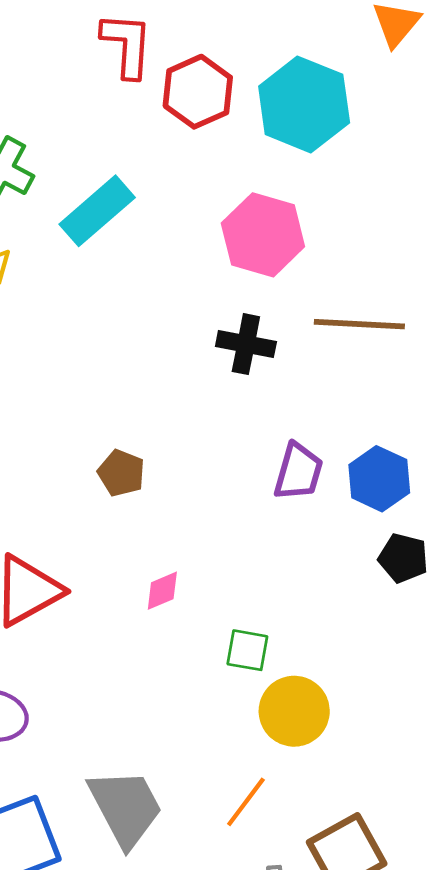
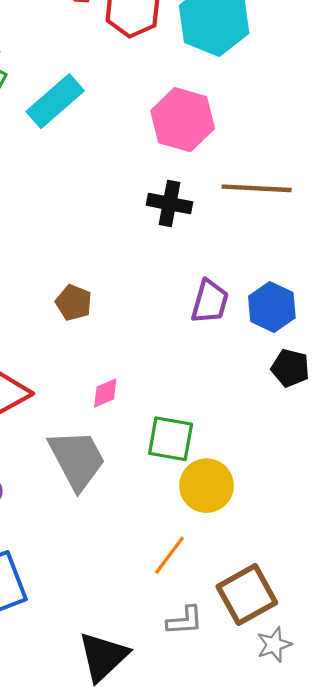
green square: (247, 650) -> (171, 439), size x1.4
gray trapezoid: (125, 808) -> (77, 459), moved

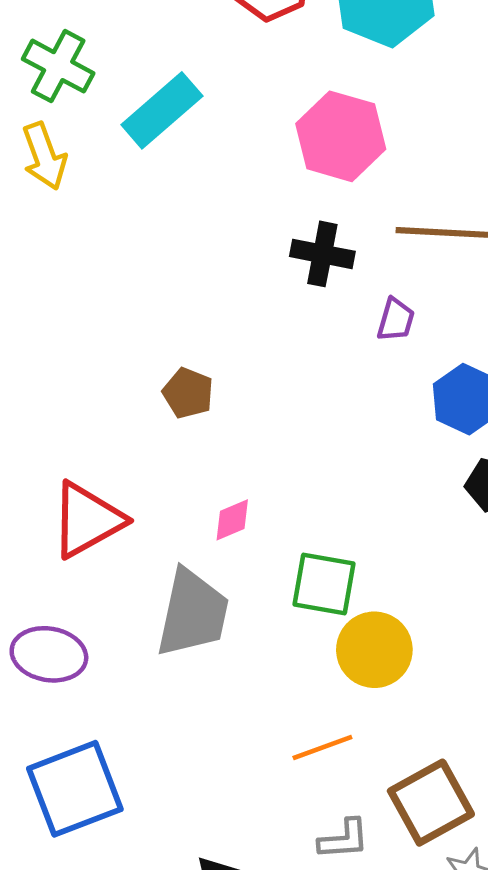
purple trapezoid: (210, 302) -> (396, 320), moved, size x0.7
gray trapezoid: (77, 459) -> (193, 613), turned 40
orange line: (169, 555) -> (322, 748), turned 33

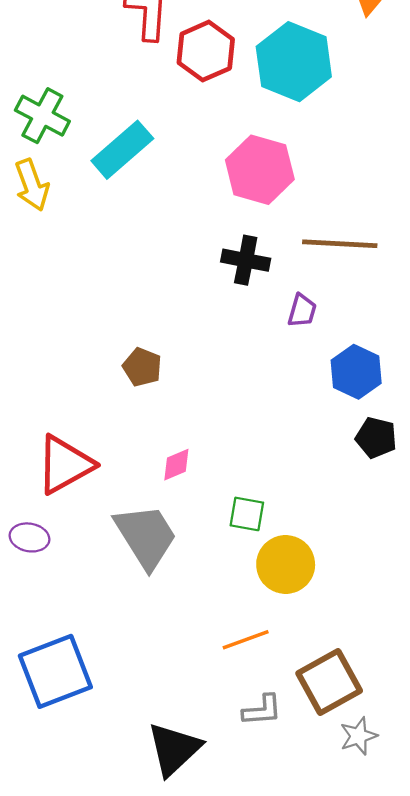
green square: (324, 584) -> (247, 514), size x0.7
gray trapezoid: (193, 613) -> (146, 536), turned -44
purple ellipse: (49, 654) -> (29, 537), moved, size x0.7

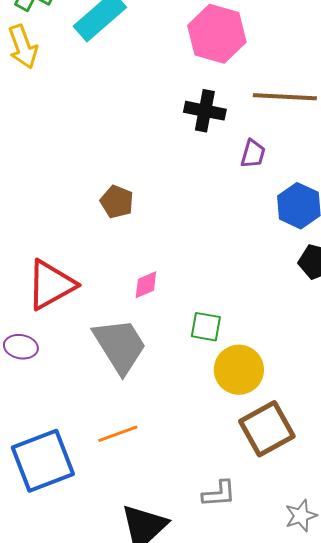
orange line: (246, 640) -> (118, 434), moved
brown square: (329, 682) -> (267, 429), moved

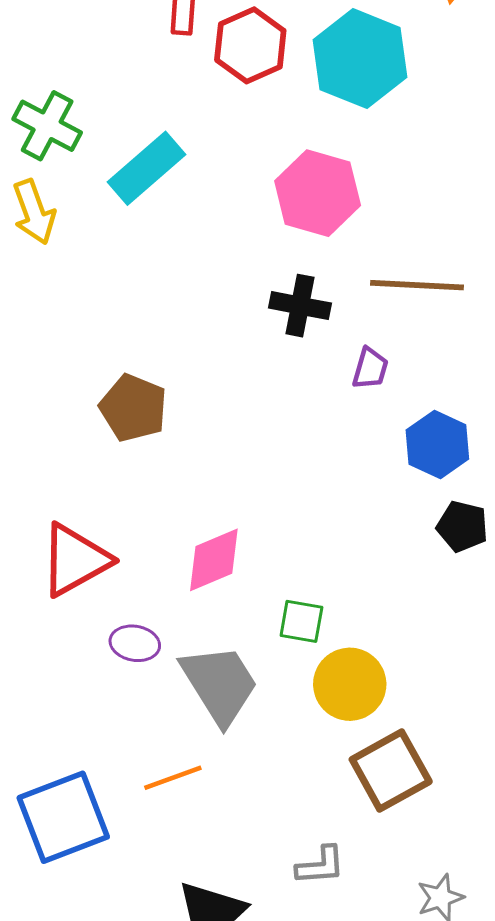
brown pentagon: (117, 202) -> (133, 408), moved, size x1.4
pink diamond: (146, 285) -> (214, 560), size x1.6
gray trapezoid: (120, 346) -> (220, 684), moved
purple ellipse: (21, 347) -> (135, 643), moved

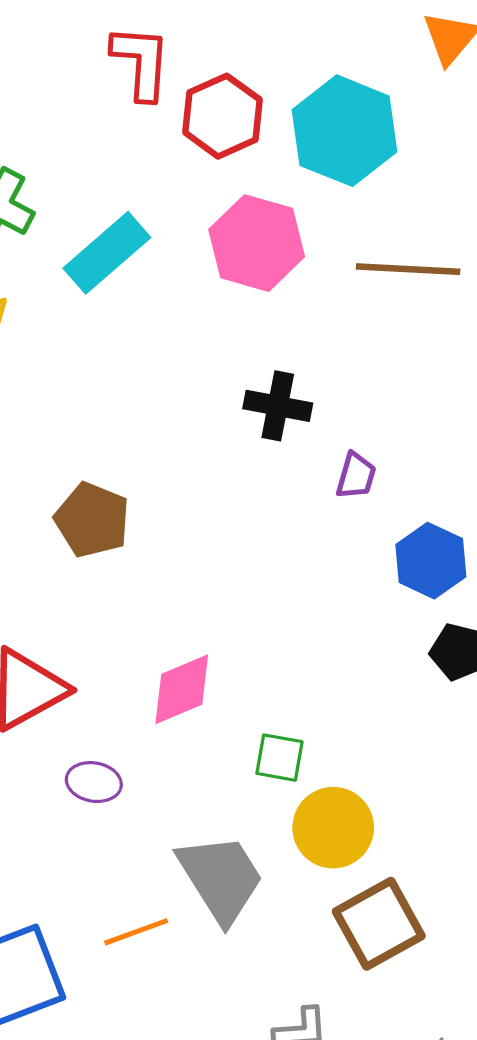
pink hexagon: (318, 193) -> (257, 243), moved
brown line: (417, 285) -> (408, 269), moved
gray trapezoid: (220, 684) -> (221, 878), moved

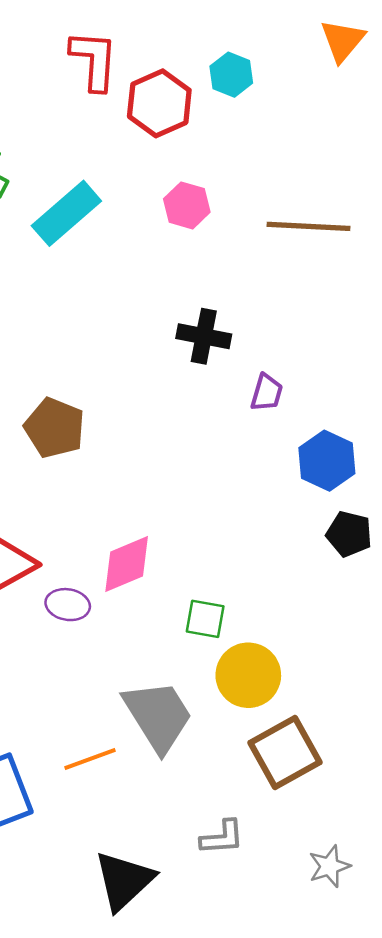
cyan hexagon: (345, 131) -> (231, 75), moved, size x0.5
pink hexagon: (257, 243) -> (187, 205), size x0.6
purple ellipse: (94, 782) -> (68, 605), moved

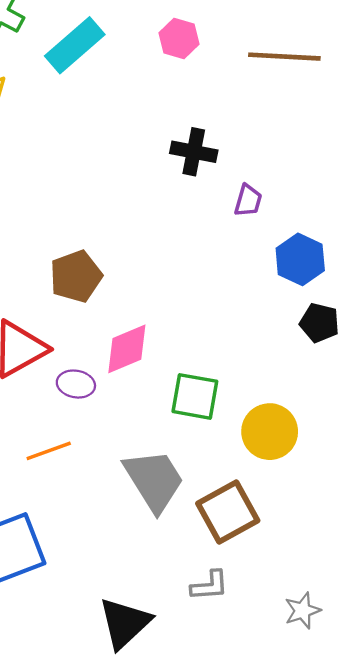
brown pentagon: (55, 428) -> (76, 276), moved, turned 30
green square: (205, 619) -> (195, 396), size x1.4
yellow circle: (248, 675) -> (270, 432), moved
brown square: (285, 752) -> (228, 512), moved
orange line: (90, 759) -> (49, 451), moved

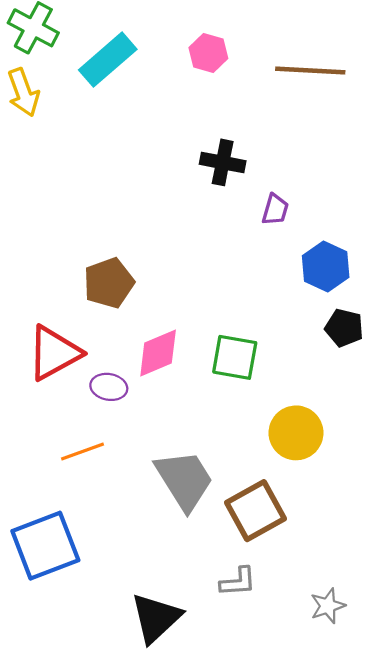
green square: (195, 396) -> (235, 357), moved

